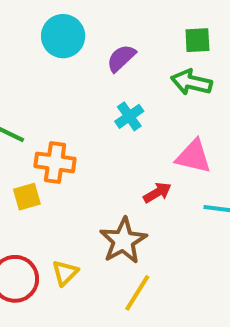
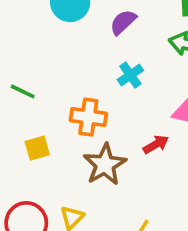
orange cross: (55, 162) -> (88, 117), moved
brown star: (123, 241) -> (105, 165), moved

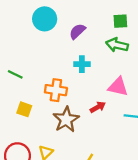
cyan cross: (130, 75) -> (82, 64), turned 35
yellow square: (37, 148) -> (24, 109), turned 35

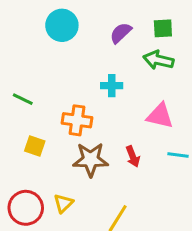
purple semicircle: (77, 31) -> (121, 33), moved
red arrow: (98, 107) -> (133, 157), moved, turned 98
brown star: (66, 120) -> (91, 160), turned 30

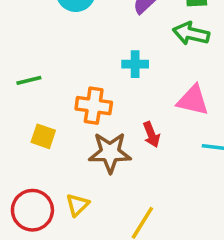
green line: (23, 99) -> (29, 80), turned -40
red arrow: (133, 157) -> (151, 134), moved

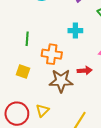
green line: (29, 80) -> (27, 39), moved, turned -72
red arrow: (151, 134) -> (85, 71), turned -72

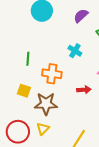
cyan cross: (75, 31) -> (75, 51), turned 32
brown star: (61, 81) -> (46, 104), moved

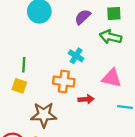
orange cross: (52, 74) -> (64, 81), moved
yellow square: (24, 91) -> (19, 86), moved

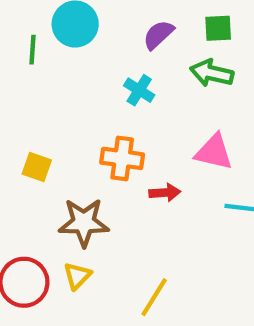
cyan cross: (76, 56) -> (139, 90), moved
green line: (24, 65) -> (32, 50), moved

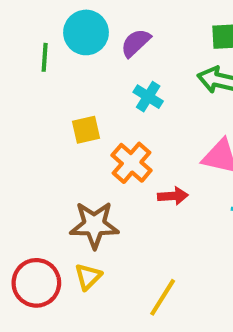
purple semicircle: (158, 35) -> (136, 43), moved
orange cross: (122, 158) -> (132, 163), turned 33
yellow square: (37, 167) -> (86, 130), moved, turned -32

